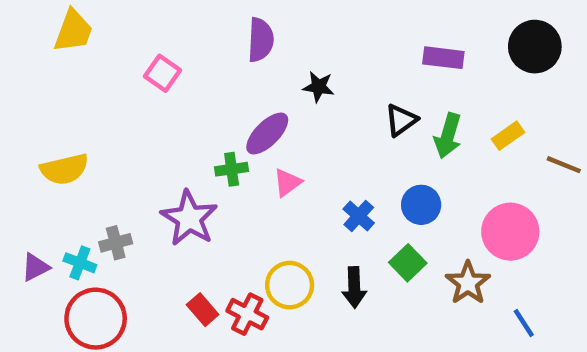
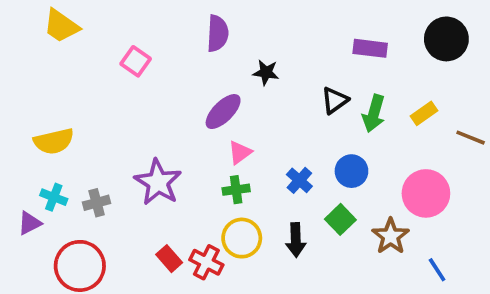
yellow trapezoid: (73, 31) -> (61, 26), turned 105
green cross: (232, 169) -> (236, 190), moved
cyan cross: (80, 263) -> (54, 197), moved

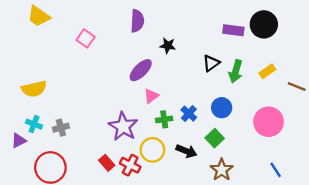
black circle: (446, 39) -> (264, 24), moved
purple star: (158, 182) -> (123, 126), moved
green cross: (236, 190) -> (164, 119), moved
brown star: (391, 236) -> (222, 170), moved
black arrow: (296, 240) -> (186, 151), turned -66

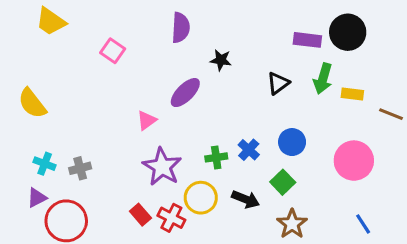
green arrow: (236, 71) -> (323, 79), moved
yellow rectangle: (267, 71) -> (352, 94), turned 42
yellow semicircle: (34, 89) -> (32, 103), moved, turned 65
pink triangle: (151, 96) -> (147, 120), moved
purple triangle: (19, 141) -> (37, 198), moved

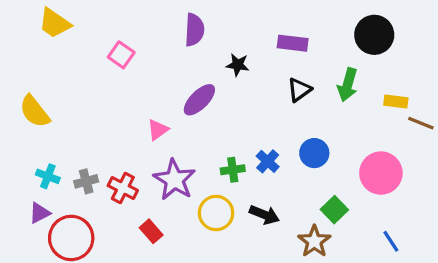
purple rectangle: (307, 40) -> (293, 43), moved
yellow rectangle: (352, 94) -> (396, 101), moved
green square: (283, 182) -> (334, 210), moved
red cross: (171, 218) -> (123, 188), moved

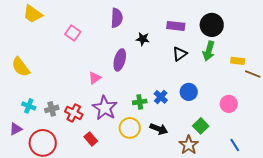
black circle: (374, 35) -> (212, 25), moved
purple ellipse: (199, 100) -> (120, 60), turned -30
pink circle: (381, 173) -> (229, 104), size x0.7
purple triangle: (40, 213) -> (16, 129), moved

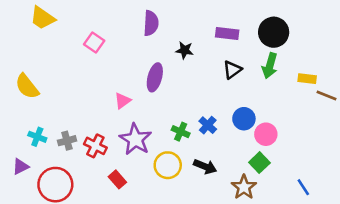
green cross: (140, 102) -> (181, 132), turned 32
pink circle: (229, 104) -> (266, 134), moved

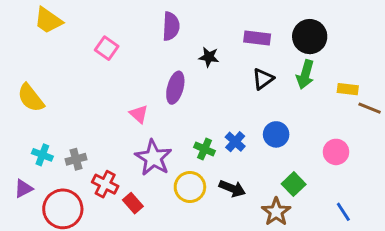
pink triangle: (123, 101) -> (139, 114), turned -42
pink circle: (266, 134) -> (336, 152), moved
red cross: (95, 146) -> (105, 184), moved

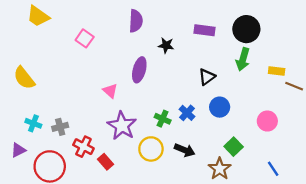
black triangle: (263, 79) -> (207, 77), moved

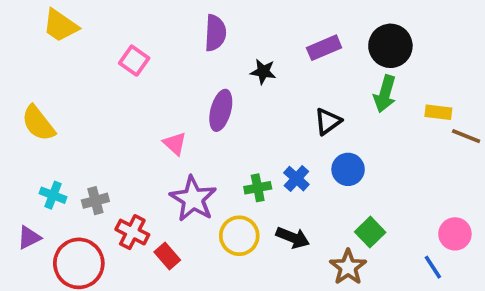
purple rectangle: (204, 30) -> (324, 48), turned -30
green cross: (163, 119) -> (258, 188), turned -35
pink circle: (267, 121) -> (455, 234), moved

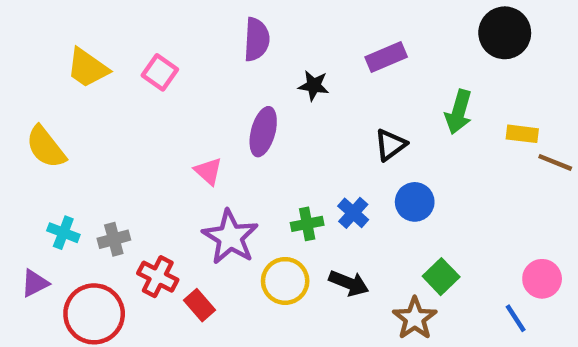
yellow trapezoid: (60, 26) -> (87, 68), moved
black circle: (390, 46) -> (505, 33), moved

